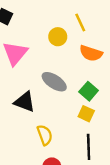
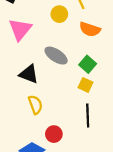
yellow semicircle: (45, 135) -> (35, 105), moved

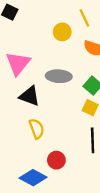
pink triangle: (20, 29) -> (18, 63), moved
gray ellipse: (56, 56) -> (59, 76), turned -30

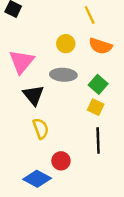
yellow circle: (62, 32) -> (66, 44), moved
black triangle: (30, 96) -> (33, 95), turned 30

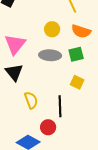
green square: (98, 84) -> (76, 54), moved, turned 35
black triangle: (33, 95) -> (14, 72), moved
black line: (98, 141) -> (60, 106), moved

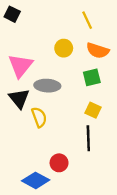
gray ellipse: (50, 55) -> (47, 86), moved
yellow semicircle: (31, 100) -> (39, 117), moved
black line: (60, 106) -> (88, 138), moved

